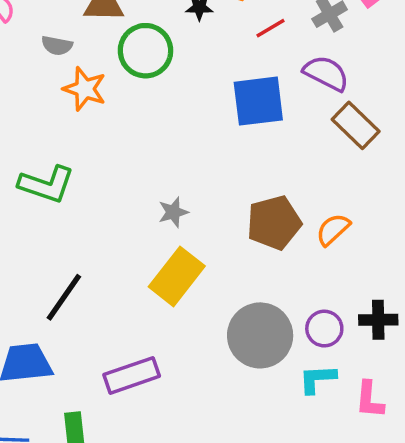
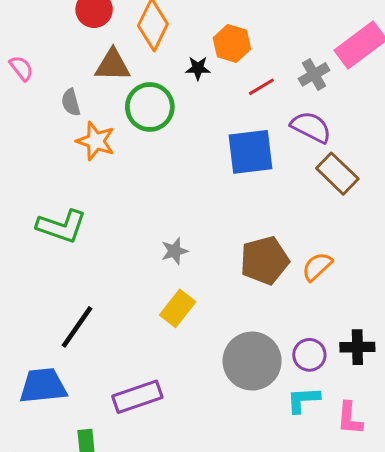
gray semicircle: (57, 45) -> (71, 102), turned 64
yellow rectangle: (177, 276) -> (178, 308), size x0.7

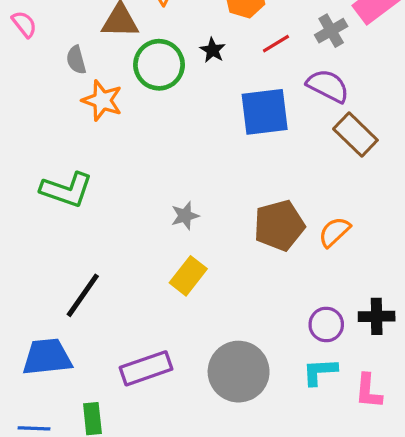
black star: (198, 68) -> (213, 50), moved, turned 30
gray circle: (252, 361) -> (239, 372), moved

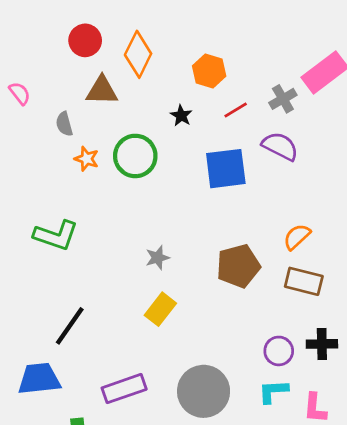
green circle: (159, 65) -> (135, 156), moved
orange star: (102, 100) -> (87, 159), size x0.7
brown rectangle: (355, 135) -> (304, 281), moved, turned -30
orange semicircle: (334, 232) -> (297, 237), moved

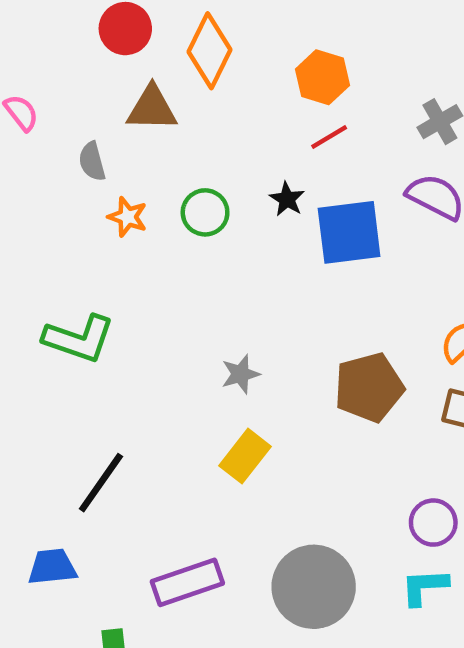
red line: (236, 110) -> (329, 137), moved
black star: (181, 116) -> (287, 199), moved
green circle: (135, 156) -> (205, 212), size x0.7
blue trapezoid: (39, 379) -> (52, 567), size x0.7

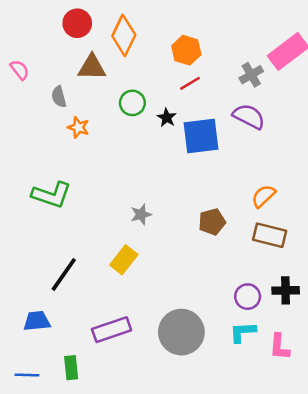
green circle: (205, 212) -> (132, 103), moved
brown pentagon: (369, 387) -> (212, 222), size x0.7
yellow rectangle: (245, 456) -> (124, 260), moved

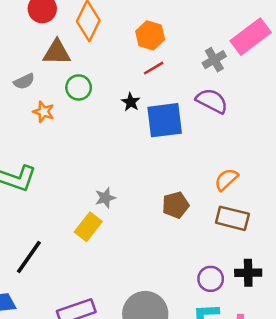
gray semicircle: (59, 97) -> (24, 81), turned -100
green circle: (132, 103) -> (79, 87), moved
yellow rectangle: (124, 260) -> (88, 227), moved

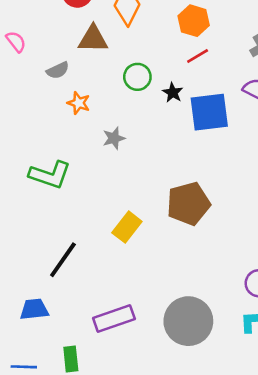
green circle: (79, 87) -> (137, 77), moved
gray star: (105, 198) -> (114, 138), moved
brown pentagon: (176, 205) -> (188, 204), moved, size x1.5

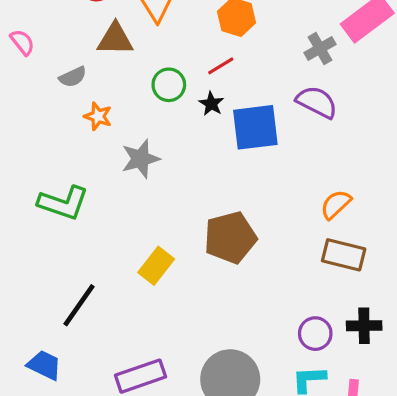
red line: (198, 56) -> (221, 66), moved
gray star: (114, 138) -> (140, 159), size x1.4
blue trapezoid: (34, 309) -> (44, 365), turned 32

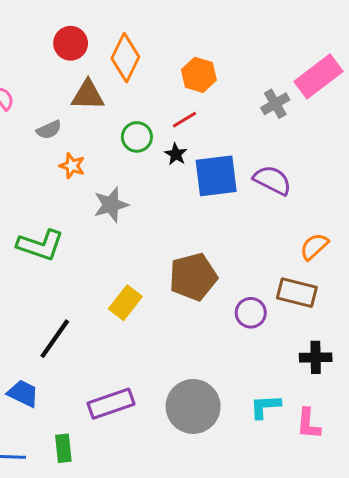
purple semicircle: (317, 102) -> (272, 180), moved
orange semicircle: (336, 204) -> (314, 246), moved
purple circle: (315, 334) -> (251, 313), moved

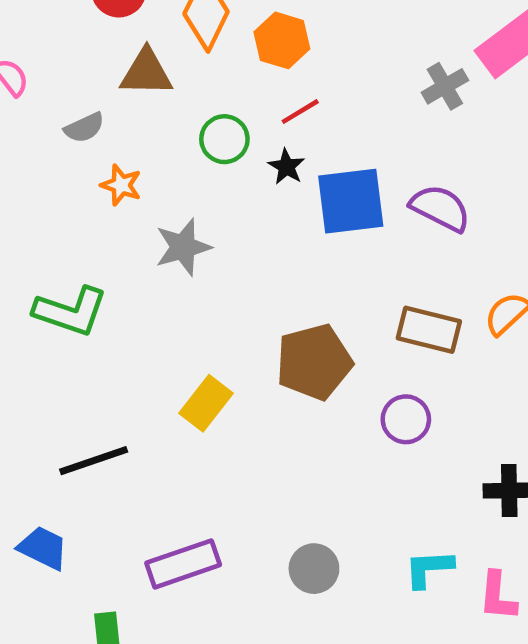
orange hexagon: (199, 75) -> (282, 40), moved
brown rectangle: (297, 293) -> (429, 330), moved
black line: (55, 339) -> (94, 461), turned 36
gray circle: (193, 406) -> (314, 569), size x0.6

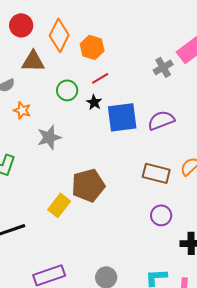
purple semicircle: (440, 208) -> (161, 120), turned -48
brown pentagon: (314, 362) -> (88, 185), moved
purple circle: (406, 419) -> (161, 215), moved

